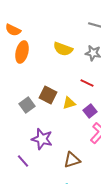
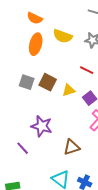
orange semicircle: (13, 30) -> (35, 18), moved
orange ellipse: (22, 52) -> (36, 44), moved
gray square: (27, 105) -> (27, 82), moved, turned -35

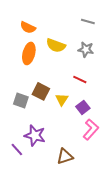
gray square: (27, 82) -> (21, 100), moved
yellow triangle: (69, 90) -> (62, 99), turned -40
purple line: (23, 148) -> (17, 149), moved

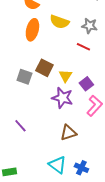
red line: (80, 79) -> (83, 47), moved
purple star: (35, 135) -> (62, 98), moved

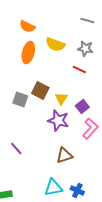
cyan triangle: (57, 165) -> (53, 188), turned -48

